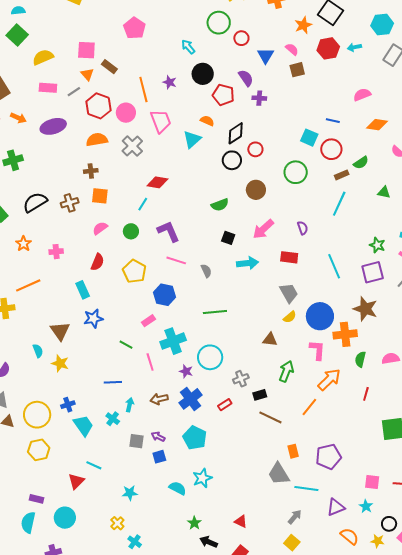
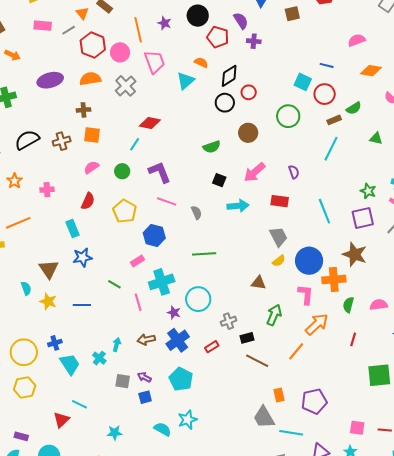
purple ellipse: (53, 126) -> (50, 80), moved
blue line: (113, 382) -> (82, 305), moved

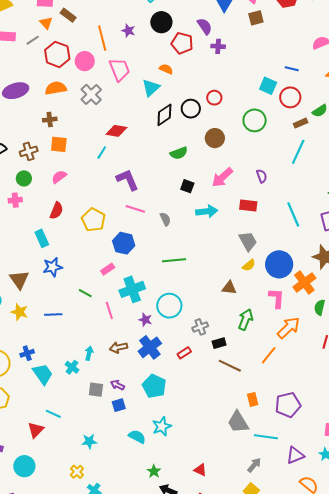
black diamond: (229, 76) -> (164, 115), moved
green circle: (122, 171) -> (24, 178), moved
orange cross: (334, 280) -> (304, 283), turned -30

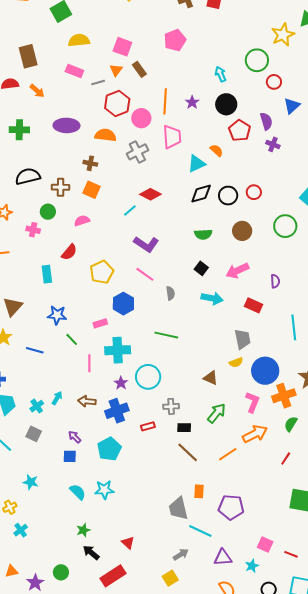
purple L-shape: (127, 180) -> (146, 244), turned 130
blue star: (53, 267) -> (57, 315), moved
gray square: (96, 390) -> (34, 434), moved

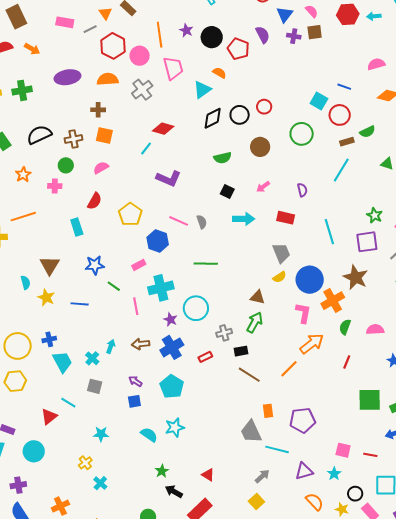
black circle: (226, 104) -> (212, 37), moved
purple cross: (273, 144) -> (294, 36), moved
pink arrow: (237, 271) -> (263, 187), size x0.6
pink line: (145, 274) -> (179, 221), moved
green arrow: (217, 413) -> (255, 322), moved

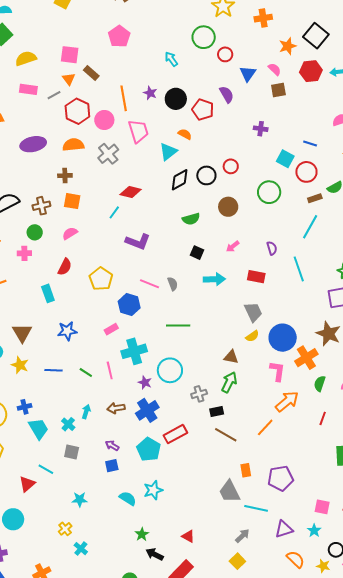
purple cross: (294, 36) -> (261, 129), moved
cyan line: (329, 232) -> (299, 269), moved
green line: (114, 286) -> (86, 373), moved
red rectangle: (205, 357) -> (175, 434), moved, size x1.6

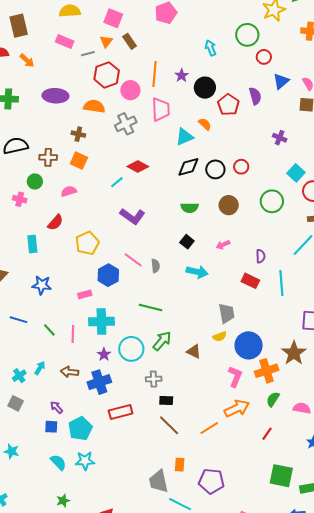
red rectangle: (256, 277) -> (250, 281), moved
green arrow: (229, 382) -> (162, 341), moved
cyan pentagon: (149, 449) -> (80, 429), moved

